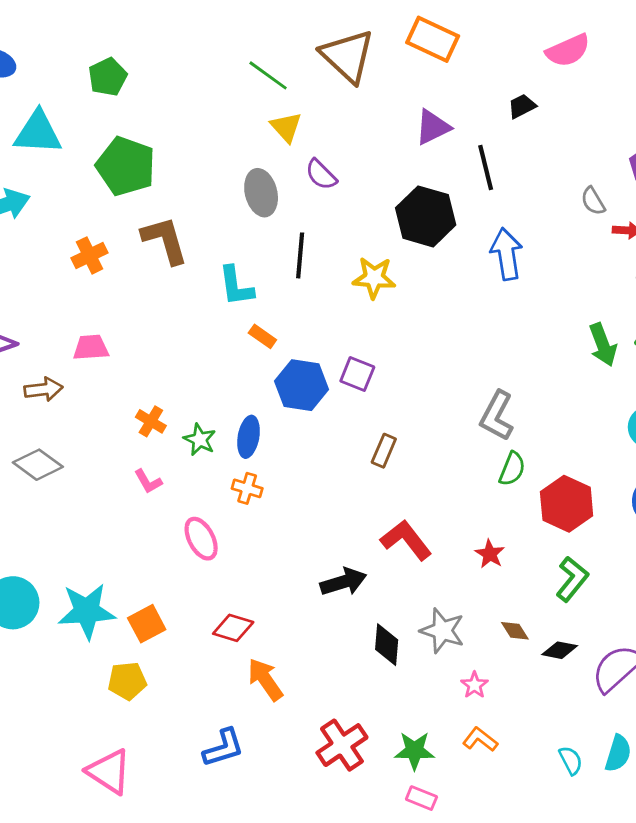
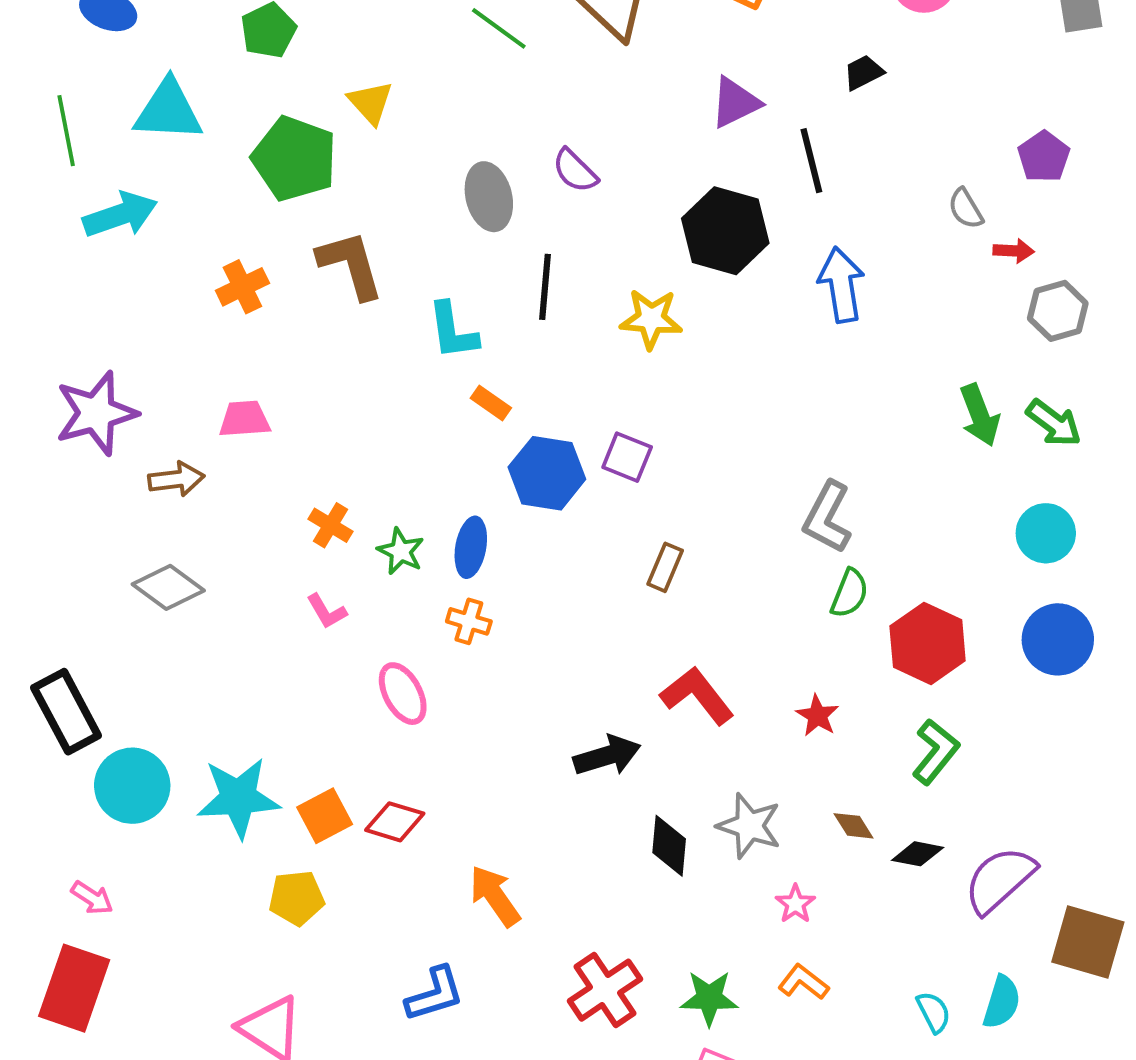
yellow triangle: (286, 127) -> (371, 103), moved
red diamond: (233, 628) -> (395, 822), moved

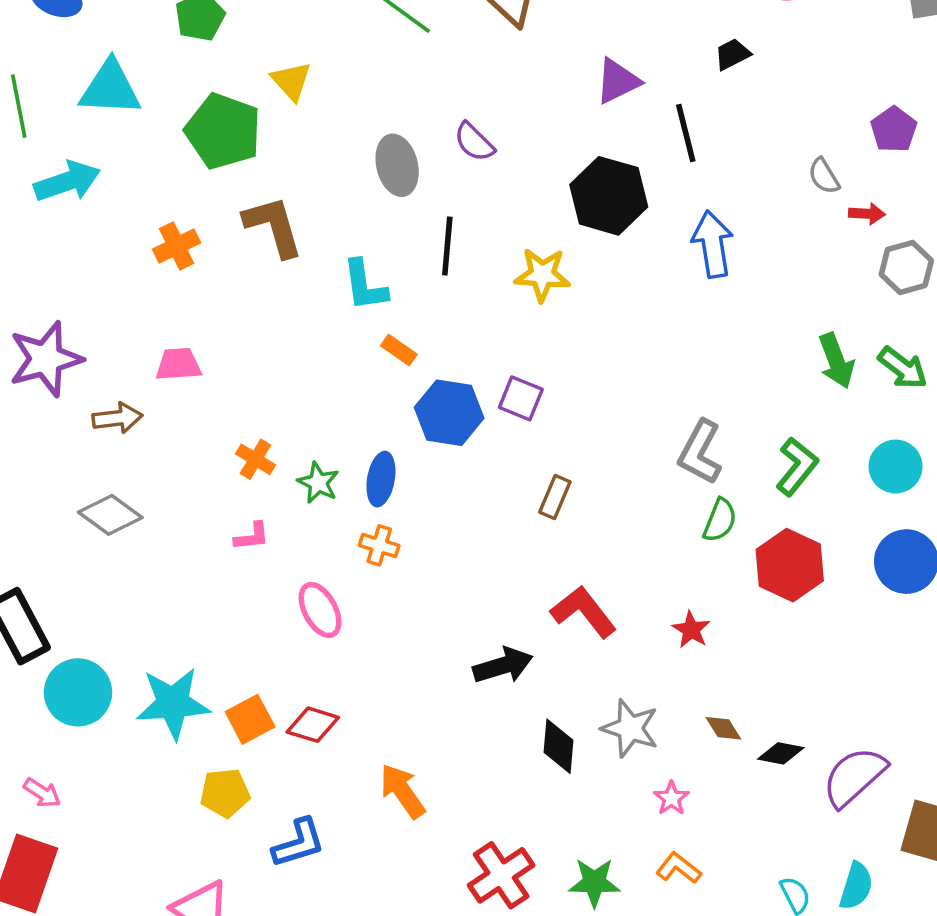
pink L-shape: (327, 611) -> (252, 536), turned -66
green L-shape: (936, 752) -> (797, 467), moved
blue L-shape: (435, 994) -> (298, 843), moved

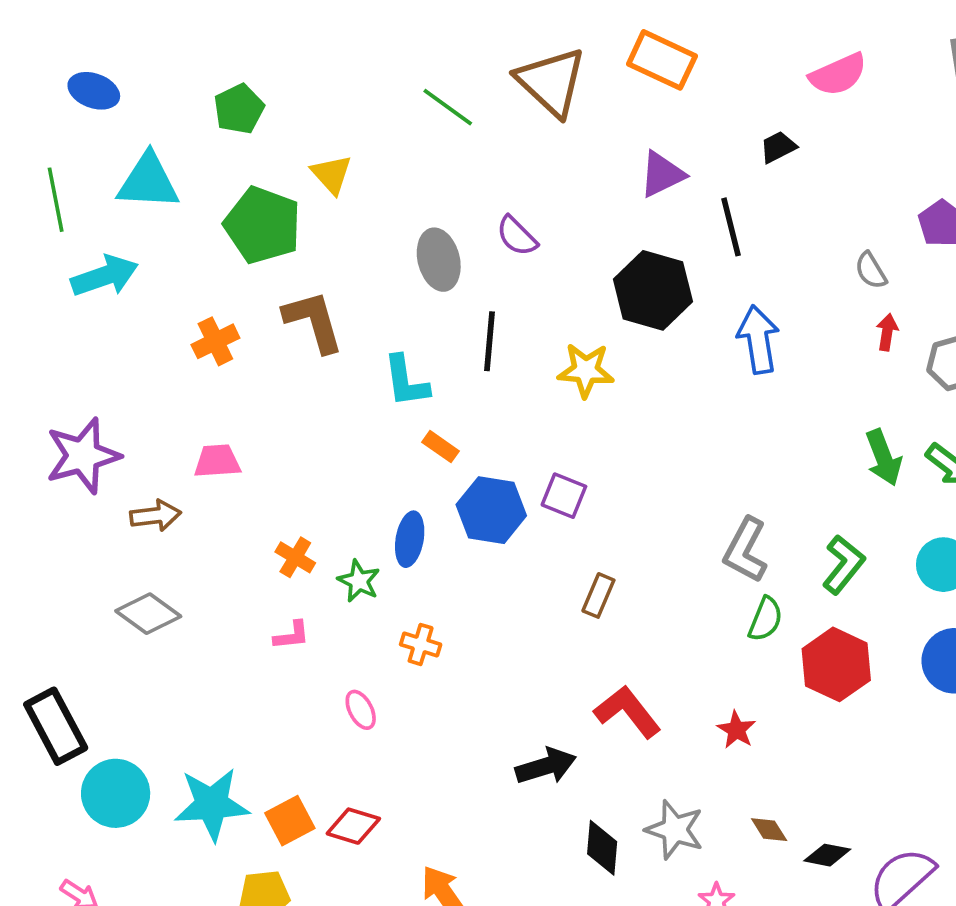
red arrow: (867, 214) -> (887, 332), moved, turned -84
blue ellipse: (381, 479) -> (410, 539), moved
pink ellipse: (320, 610) -> (361, 710), size x0.7

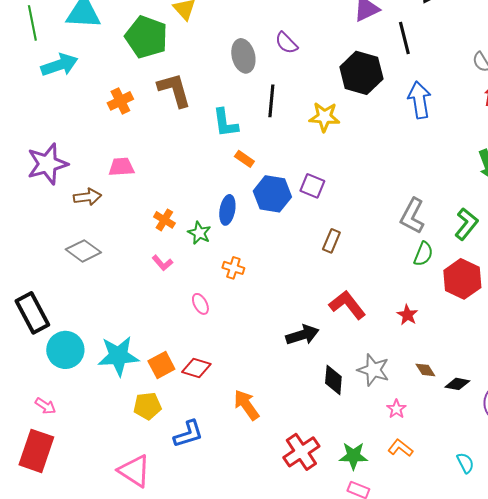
pink L-shape: (292, 635) -> (162, 263), turned 55

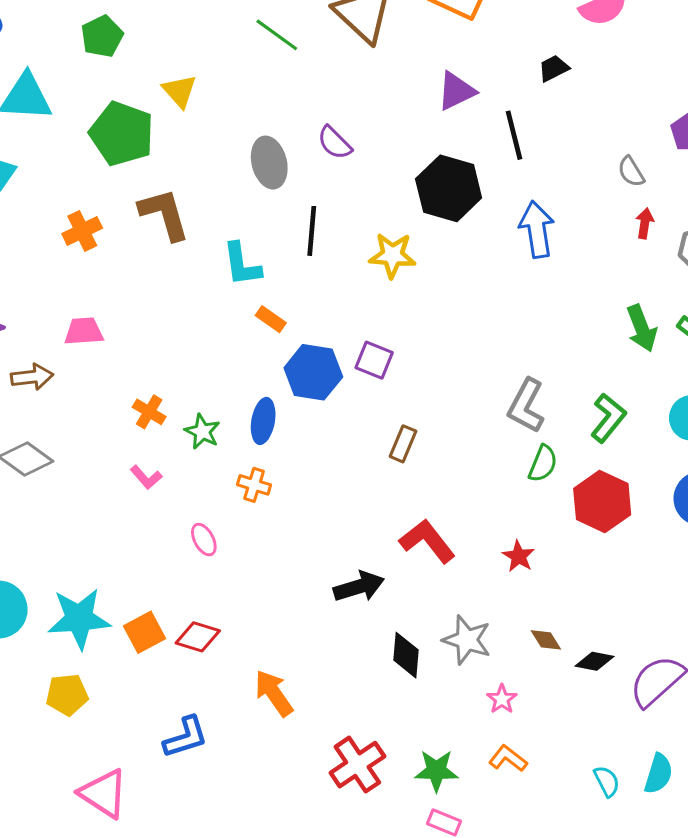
blue ellipse: (227, 210) -> (263, 421), moved
yellow pentagon: (147, 406) -> (67, 695), moved

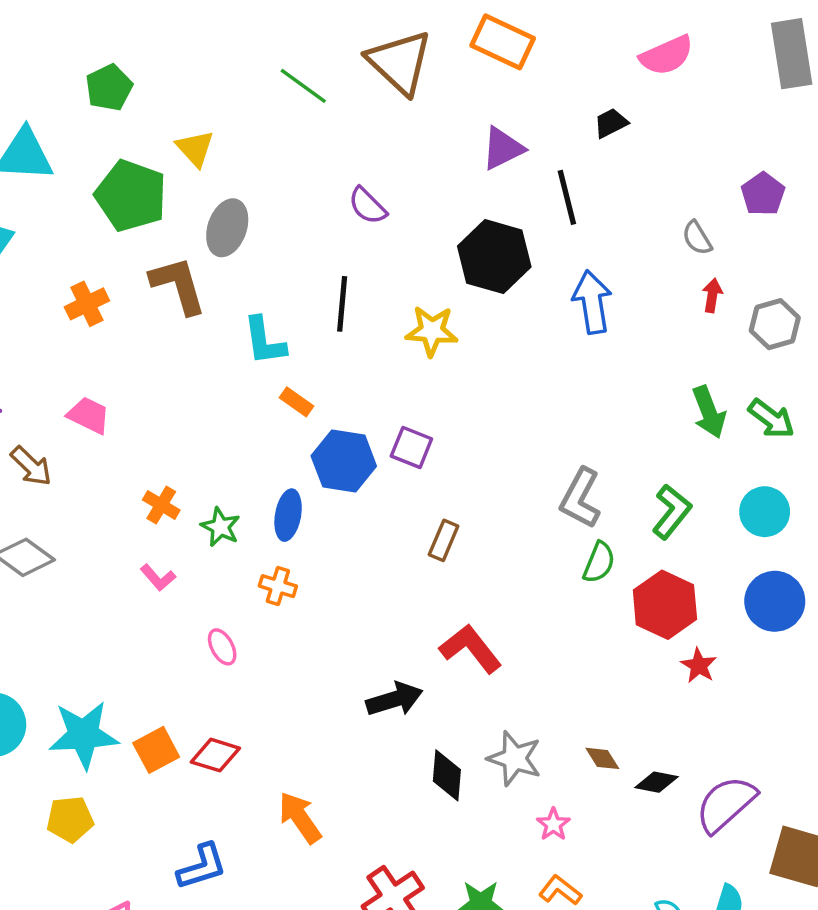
gray ellipse: (269, 163) -> (227, 228), moved, turned 33
pink trapezoid: (84, 331) -> (89, 415), turned 30
brown arrow: (32, 377) -> (31, 466), turned 51
red star: (519, 556) -> (699, 665), moved

